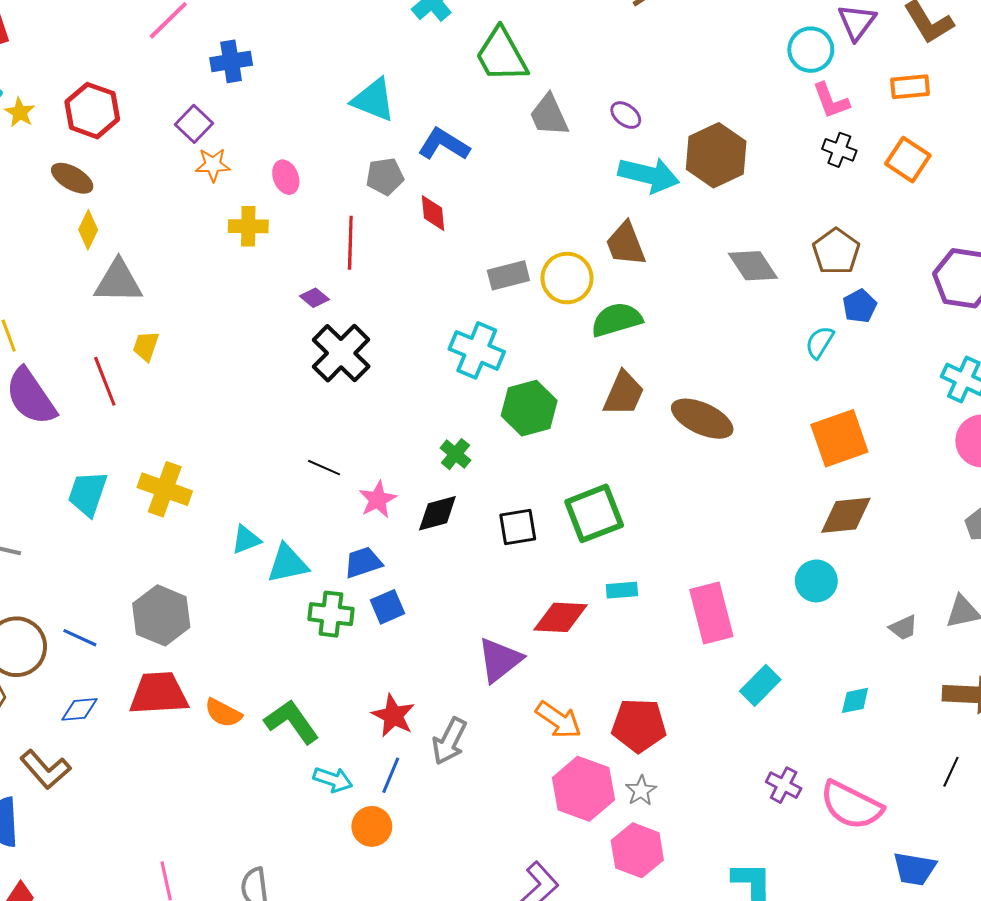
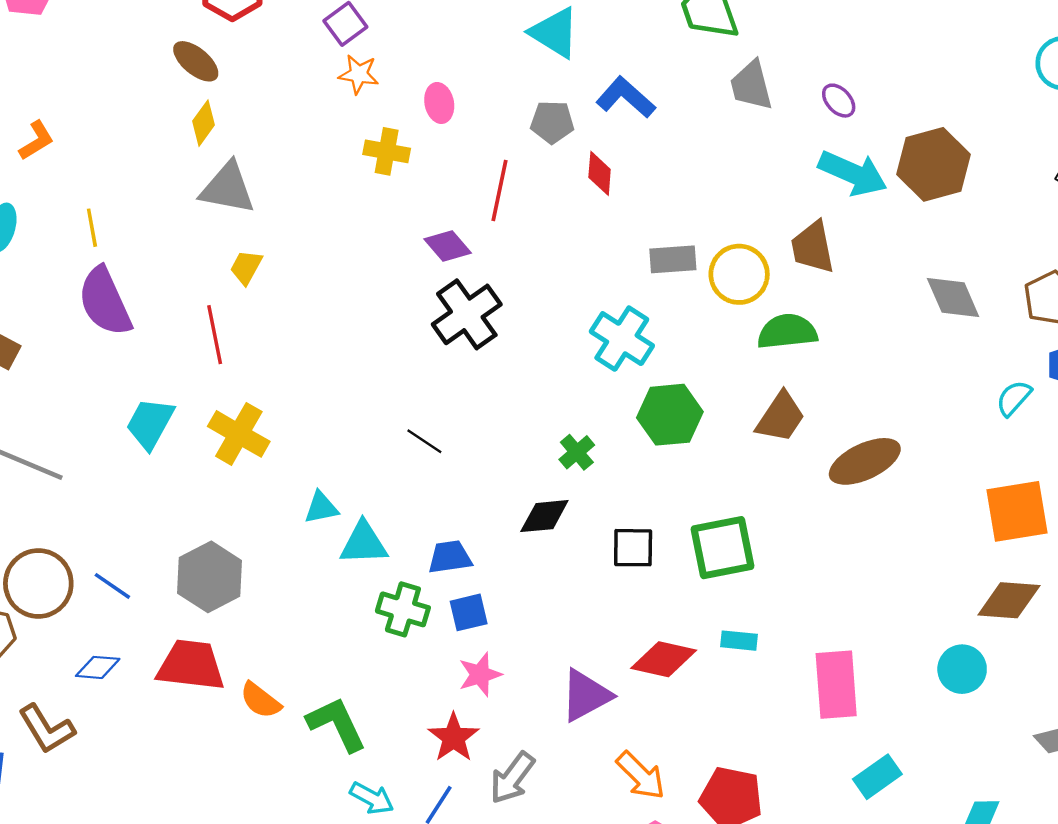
purple diamond: (314, 298) -> (448, 246), size x1.4
red line: (105, 381) -> (215, 335), moved
brown ellipse: (702, 419) -> (865, 461), turned -60
pink star: (378, 499) -> (480, 674), moved

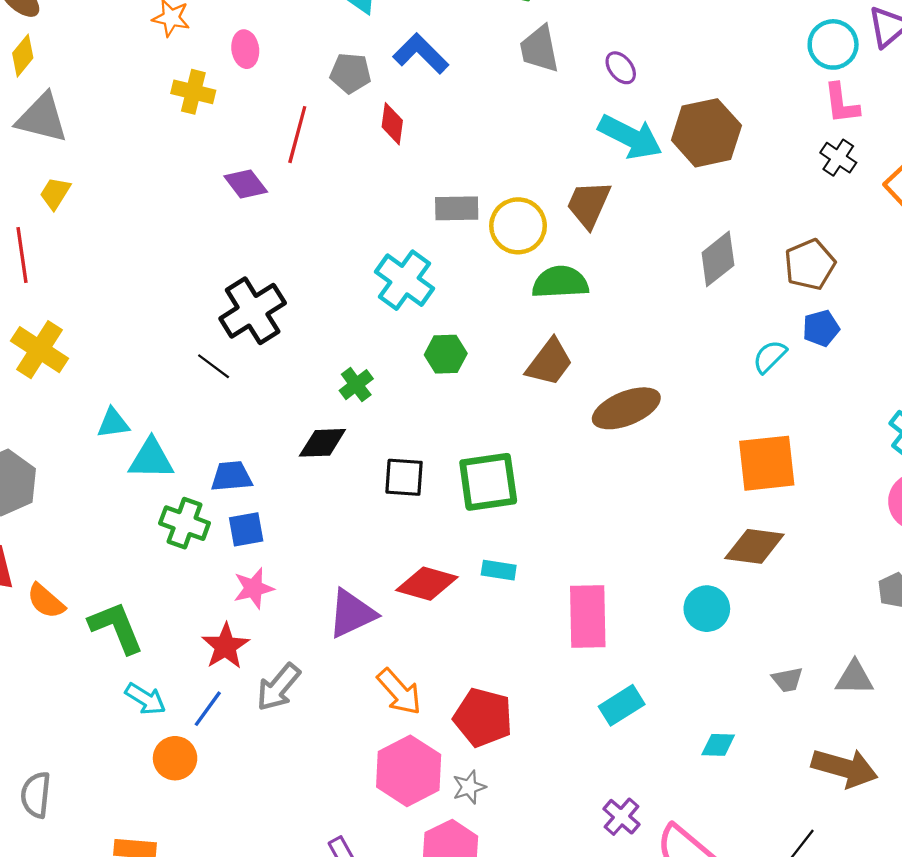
brown trapezoid: (813, 247) -> (589, 204), turned 32
gray diamond: (953, 298) -> (718, 259), turned 72
black cross: (467, 314) -> (253, 311), moved
green hexagon: (670, 415) -> (446, 354), size x0.7

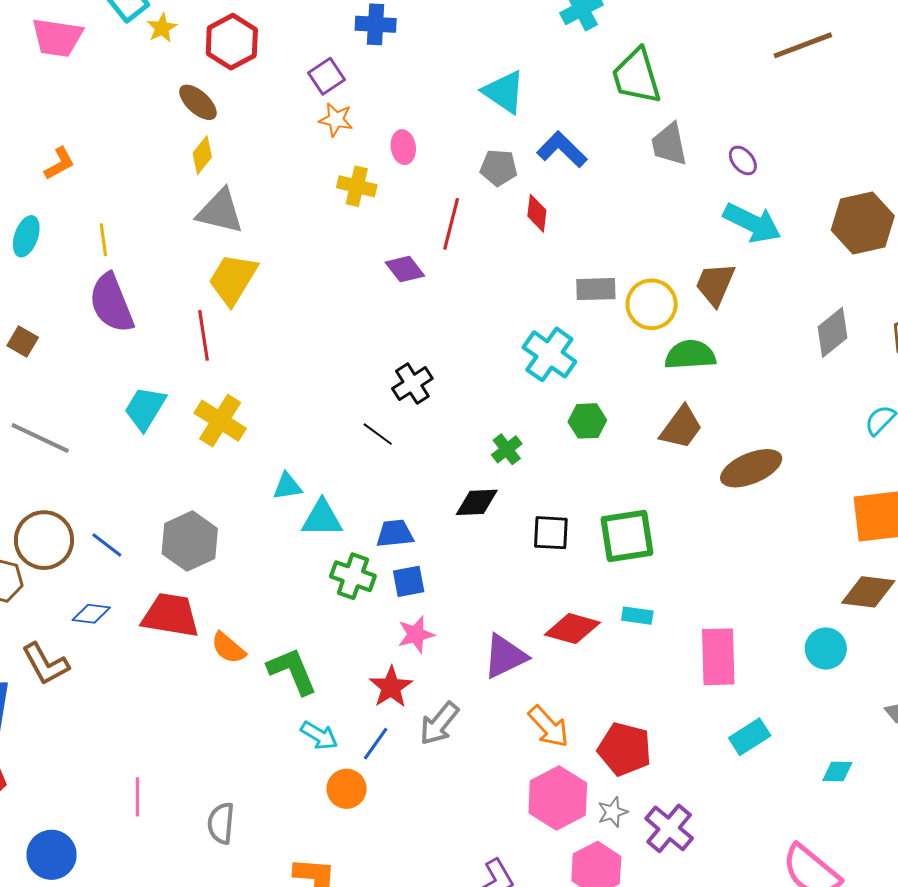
brown hexagon: (706, 133) -> (863, 223), moved
yellow trapezoid: (55, 193) -> (233, 279), size x1.8
black cross: (253, 311) -> (412, 384), size x0.7
purple cross: (621, 817) -> (669, 828), moved, size x1.4

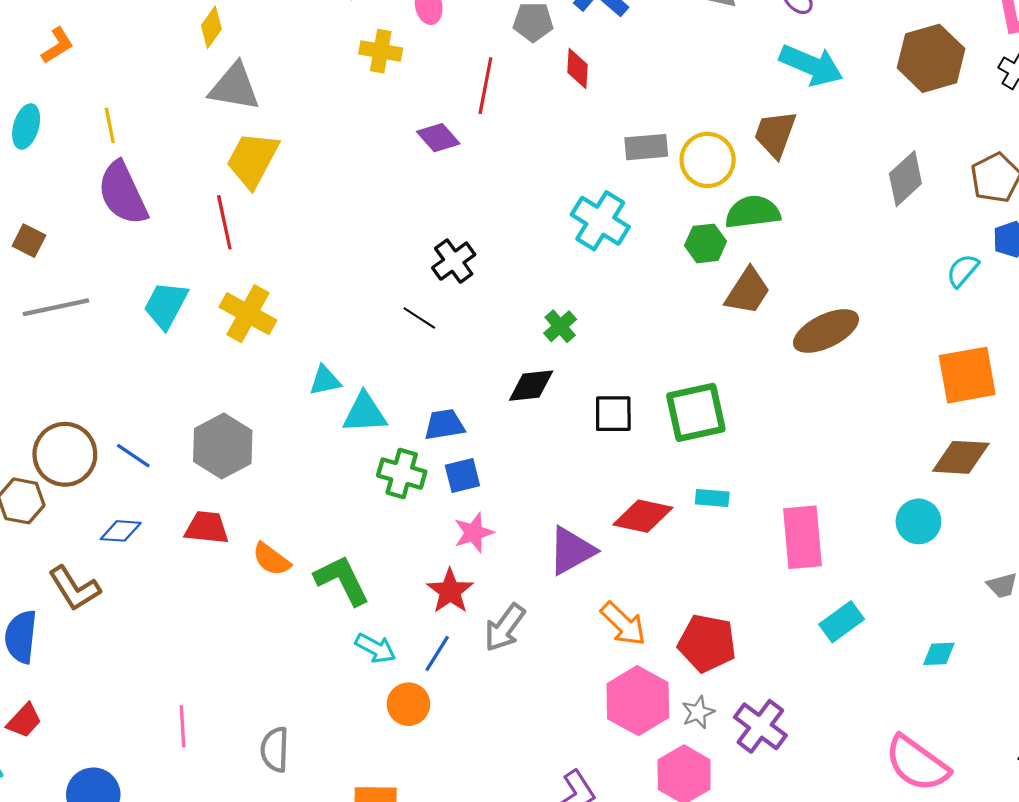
green hexagon: (587, 421) -> (706, 243), moved
gray line: (40, 438) -> (56, 307), moved, turned -34
red trapezoid: (170, 615) -> (207, 528), size x0.7

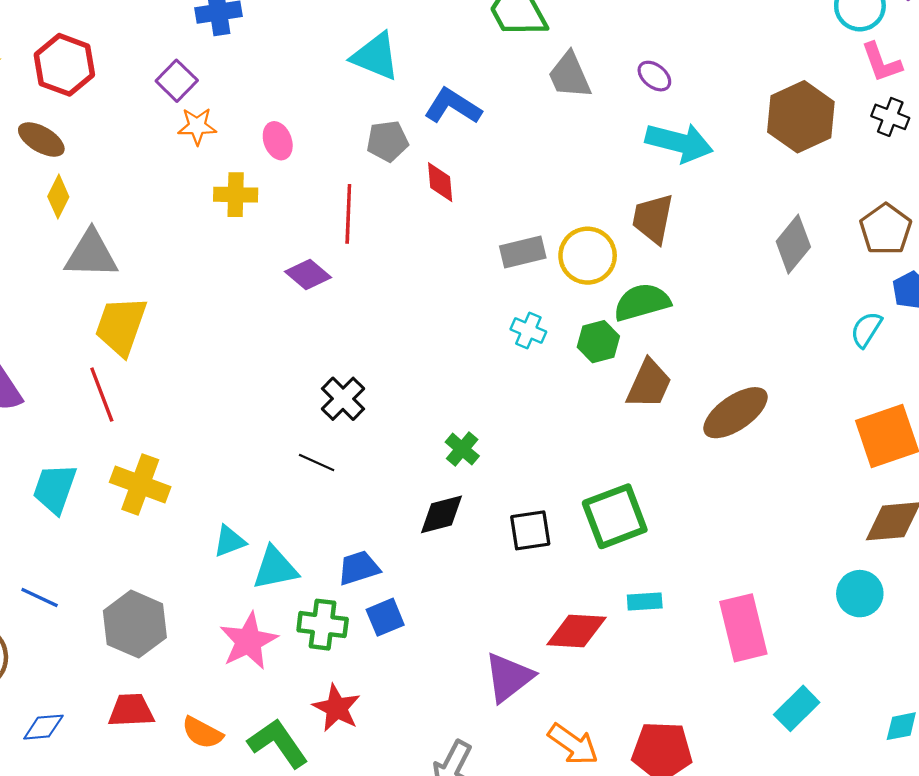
cyan cross: (600, 221) -> (528, 330), moved, size x0.6
blue line: (133, 456) -> (40, 597), moved
pink star: (474, 533) -> (248, 641), moved, size x1.4
red star: (450, 591) -> (337, 708), moved

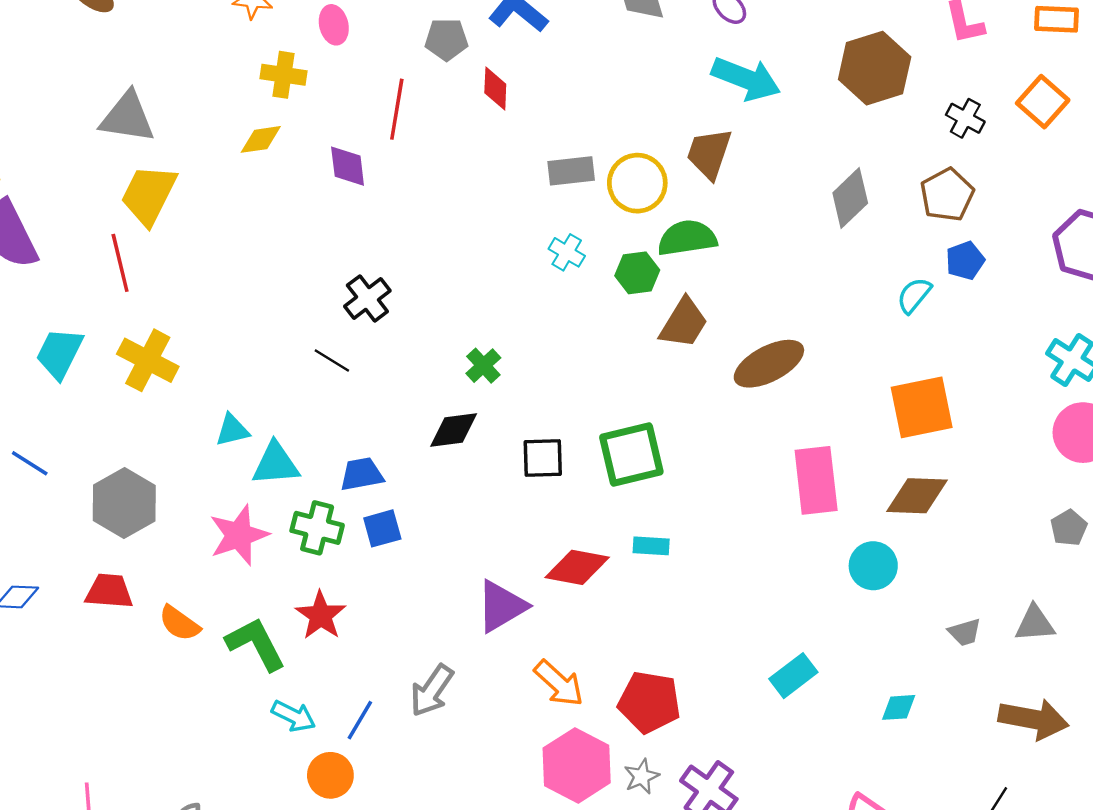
black cross: (890, 117) -> (965, 118), moved
yellow diamond: (58, 197) -> (261, 139), moved, turned 48
purple diamond: (308, 274) -> (348, 166), turned 36
pink rectangle: (743, 628) -> (816, 480), moved

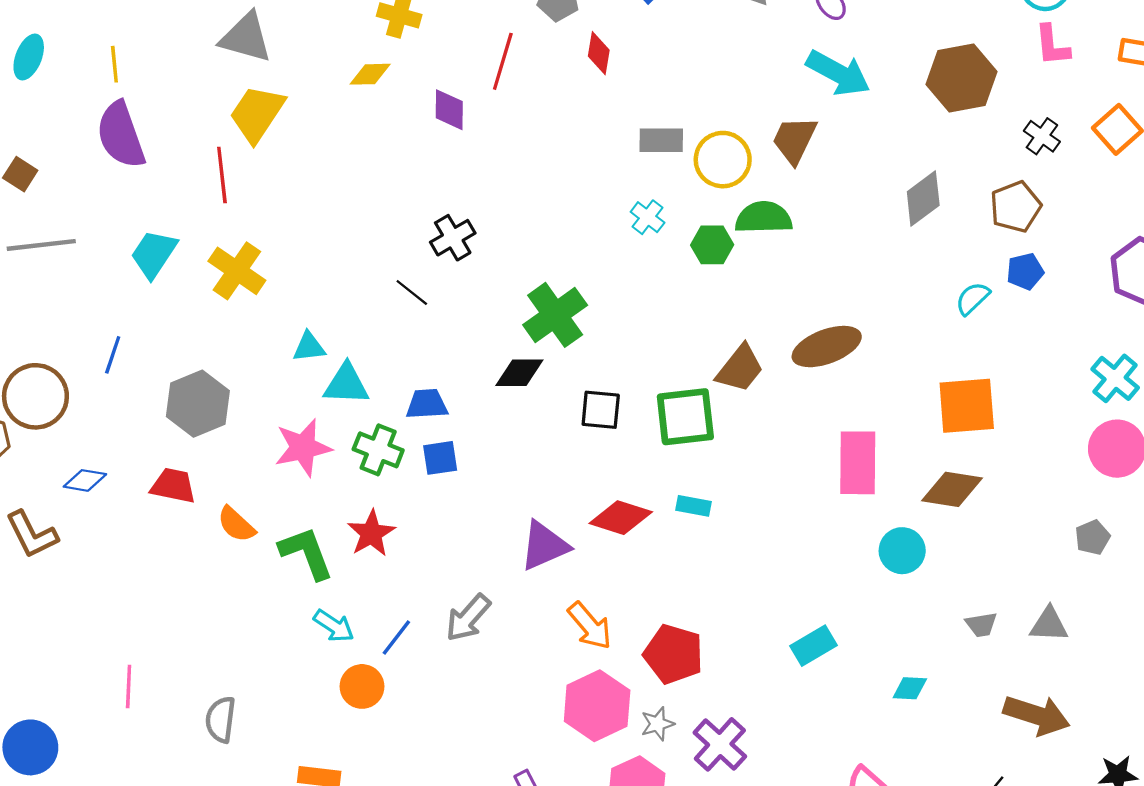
brown trapezoid: (684, 323) -> (740, 369), moved
green cross: (483, 366) -> (555, 315), size x1.8
blue line: (30, 463) -> (113, 355), turned 69

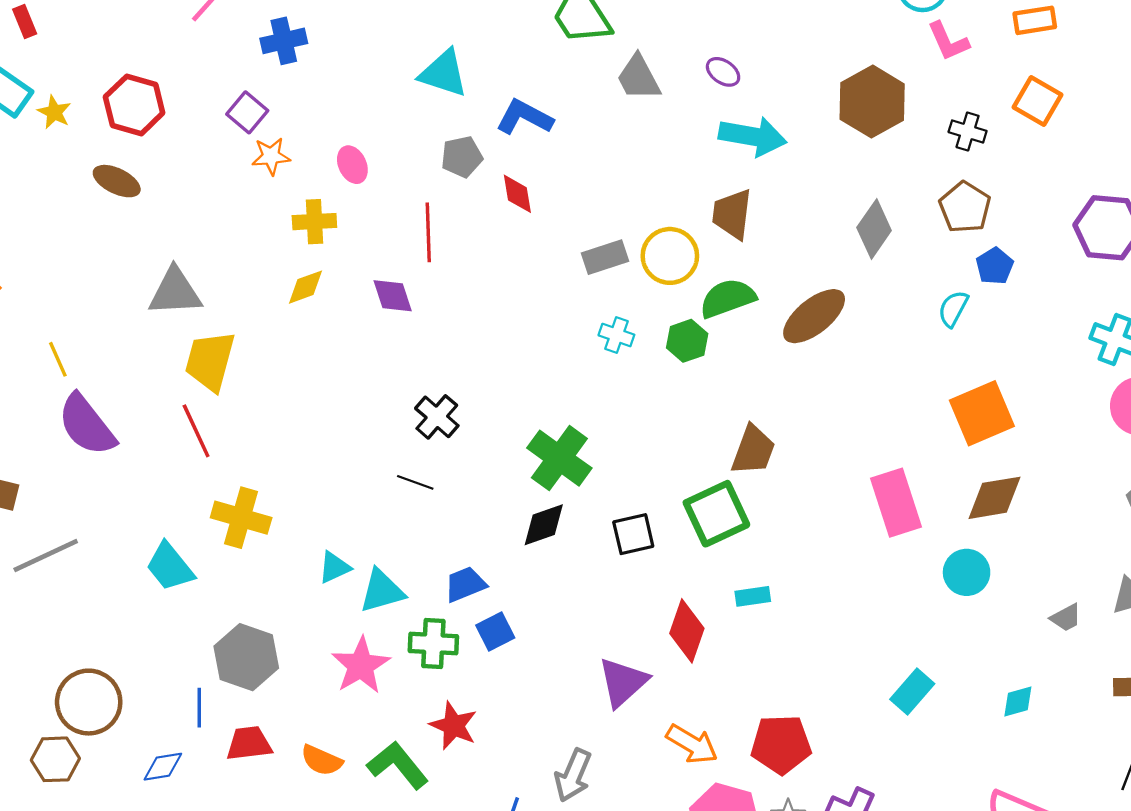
cyan trapezoid: (154, 254) -> (170, 567), moved, turned -54
brown ellipse: (827, 347) -> (814, 316), moved
blue line: (113, 355) -> (199, 708), moved
red diamond: (621, 518) -> (687, 631), turned -70

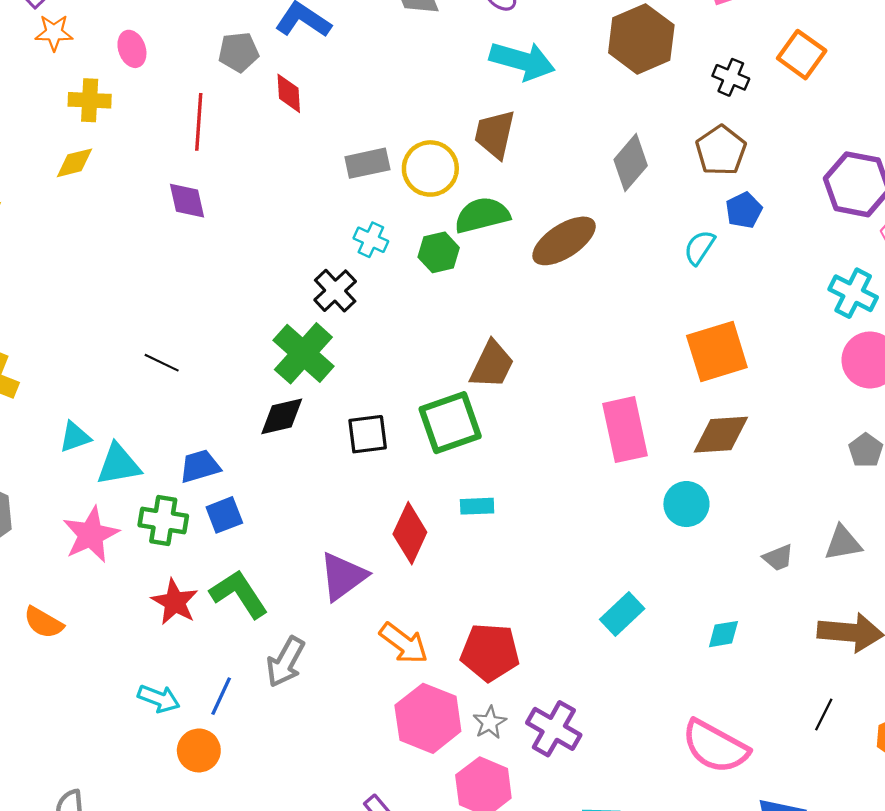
purple diamond: (393, 296) -> (187, 201), moved
black cross: (437, 417) -> (335, 291), moved
green L-shape: (398, 765) -> (239, 594), moved

